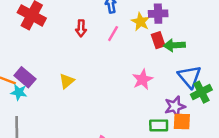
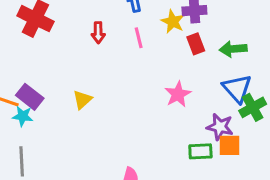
pink line: (113, 34) -> (139, 38), turned -42
green arrow: (174, 45) -> (233, 49), moved
purple star: (175, 106) -> (220, 127), turned 30

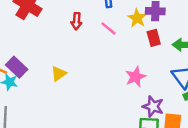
pink line: (139, 38) -> (108, 28), turned -42
purple star: (220, 127) -> (153, 106), moved

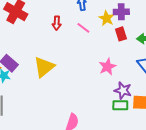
yellow triangle: (59, 74) -> (44, 67), size x1.6

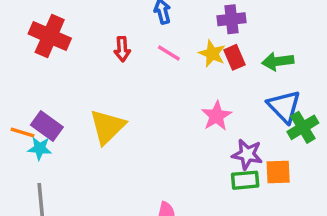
yellow star: (107, 18) -> (212, 54), moved

